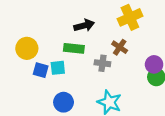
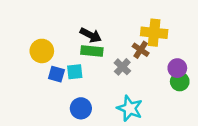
yellow cross: (130, 17) -> (154, 33), moved, turned 30
black arrow: (84, 25) -> (91, 35), moved, turned 42
gray cross: (102, 63) -> (122, 67), turned 35

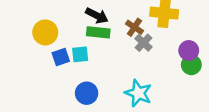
brown cross: (141, 50) -> (134, 27), moved
gray cross: (122, 67) -> (143, 43), moved
blue square: (56, 74) -> (61, 57), turned -35

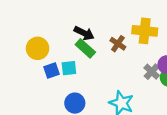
green rectangle: (98, 32) -> (85, 48), turned 36
gray cross: (143, 43) -> (152, 72), moved

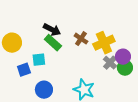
yellow cross: (145, 31) -> (104, 43), moved, turned -30
blue square: (52, 70) -> (24, 70), moved

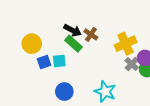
brown cross: (81, 39) -> (91, 34), moved
blue square: (24, 70) -> (44, 62), moved

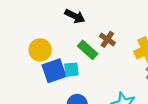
black arrow: (73, 30) -> (75, 16), moved
blue square: (44, 62) -> (54, 71), size x1.5

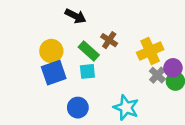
yellow circle: (40, 50) -> (51, 51), moved
cyan square: (71, 70) -> (87, 71), moved

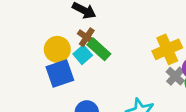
brown cross: (109, 40) -> (87, 37), moved
cyan square: (87, 71) -> (83, 55), moved, turned -35

